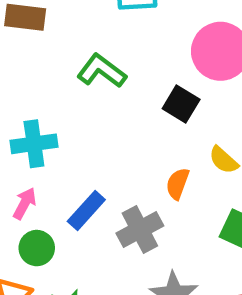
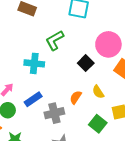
green L-shape: (102, 71) -> (55, 40), turned -80
cyan cross: (34, 144) -> (34, 63), moved

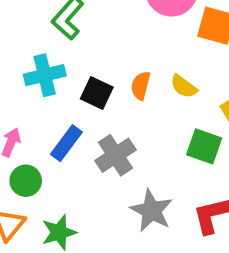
black square: (86, 63) -> (97, 93), moved
orange semicircle: (76, 97) -> (141, 86), moved

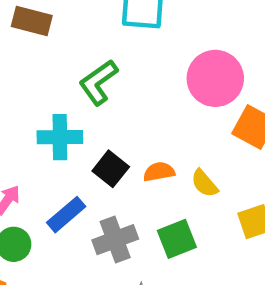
orange semicircle: (141, 86) -> (159, 172), turned 52
green square: (204, 146) -> (177, 239), moved, turned 36

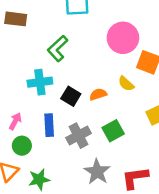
yellow semicircle: (204, 183) -> (126, 84), moved
blue rectangle: (66, 215) -> (49, 125), turned -45

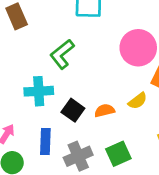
brown rectangle: (16, 19) -> (17, 16), turned 55
yellow semicircle: (126, 84) -> (138, 101), turned -84

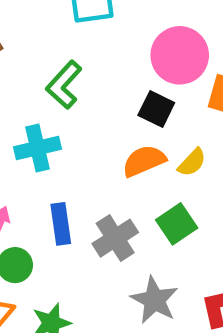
yellow semicircle: (138, 101) -> (192, 162), moved
black square: (73, 110) -> (156, 109), moved
orange semicircle: (105, 111) -> (144, 161), size x1.4

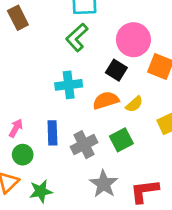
green L-shape: (64, 85) -> (77, 37), moved
cyan cross: (38, 148) -> (69, 85), moved

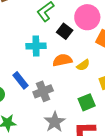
black square: (116, 70) -> (65, 31), moved
blue rectangle: (52, 133) -> (20, 80), turned -42
green square: (121, 140) -> (87, 102), moved

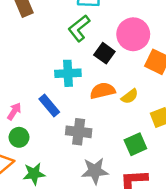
blue rectangle: (20, 80) -> (49, 105), moved
gray cross: (43, 91) -> (79, 132), turned 30
gray star: (55, 122) -> (95, 171), turned 30

